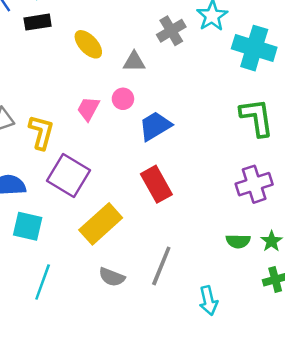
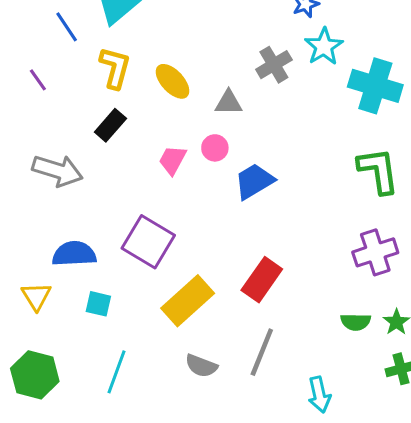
black rectangle: (38, 22) -> (110, 125), moved, turned -40
yellow L-shape: (41, 132) -> (115, 68), moved
red rectangle: (156, 184) -> (262, 280), moved, turned 64
cyan square: (28, 226) -> (98, 304), size x0.7

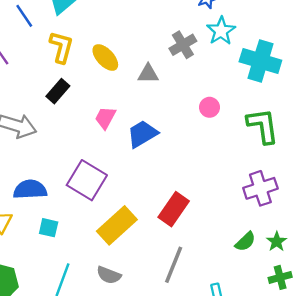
pink circle: (215, 148) -> (210, 107), moved
blue trapezoid: (254, 181) -> (142, 134), moved
green semicircle: (356, 322) -> (245, 242), turned -45
gray semicircle: (201, 366) -> (109, 275), moved

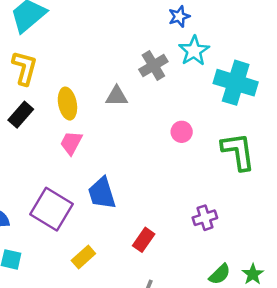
yellow ellipse: (105, 57) -> (67, 104), moved, turned 32
blue trapezoid: (142, 134) -> (102, 193), moved, turned -76
purple cross: (260, 188) -> (205, 218), moved, size x0.7
red rectangle: (174, 209) -> (144, 240), size x0.7
yellow rectangle: (117, 225) -> (83, 257), size x0.6

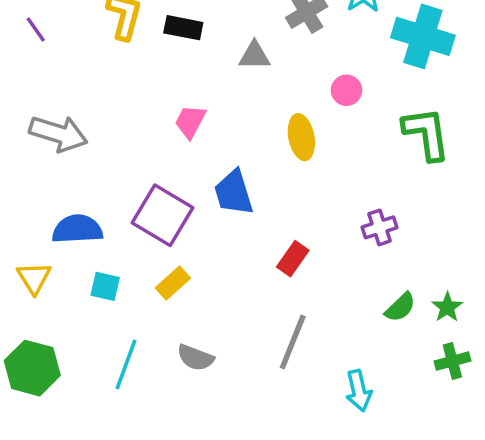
yellow ellipse: (67, 104) -> (301, 137), moved
black rectangle: (21, 115) -> (183, 28), moved, turned 60
pink circle: (182, 132) -> (346, 90), moved
yellow rectangle: (83, 257) -> (173, 283), moved

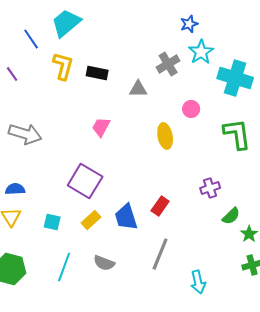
blue trapezoid: (234, 193) -> (126, 217), moved
blue semicircle: (77, 229) -> (15, 189), moved, size x0.7
green semicircle: (400, 307) -> (231, 216), moved

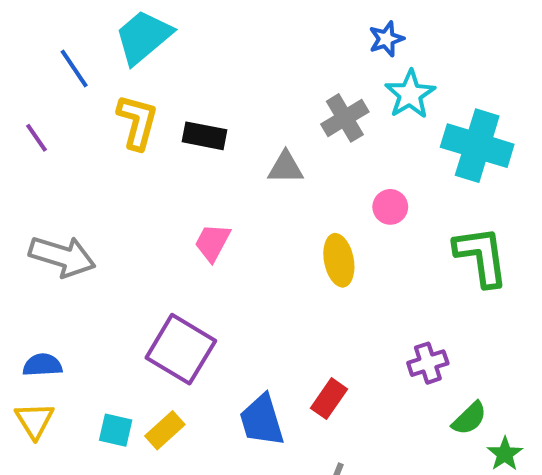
yellow rectangle: (91, 220) -> (165, 430), moved

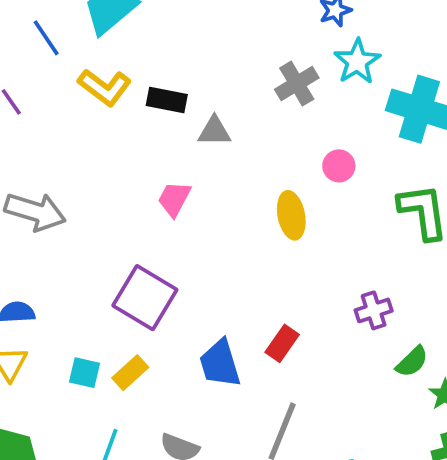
yellow L-shape: (137, 122) -> (105, 87), turned 112
gray triangle: (286, 167) -> (214, 131), moved

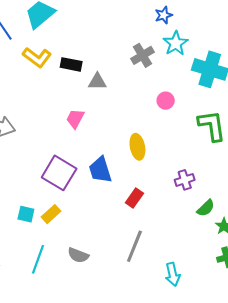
yellow ellipse: (291, 215) -> (137, 147), moved
blue trapezoid: (220, 364) -> (100, 170), moved

